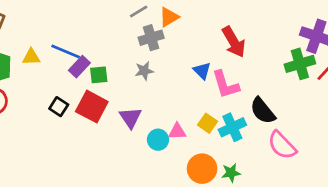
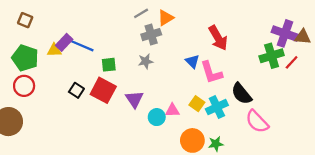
purple rectangle: (79, 67) -> (64, 42), moved

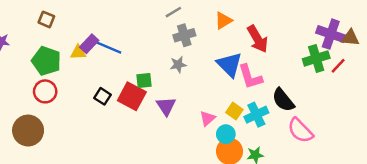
orange triangle: (166, 18) -> (223, 21), moved
blue triangle: (192, 61) -> (229, 65), size x1.6
green square: (109, 65) -> (144, 80), moved
pink triangle: (172, 110) -> (208, 118), turned -40
cyan circle: (157, 117) -> (226, 134), moved

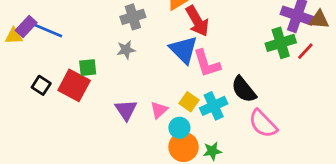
red arrow: (258, 39) -> (197, 21), moved
purple triangle: (166, 106) -> (126, 110), moved

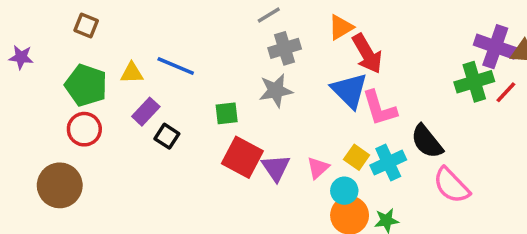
purple rectangle: (26, 26) -> (146, 112), moved
gray star: (126, 50) -> (276, 91), size x1.4
red square: (74, 85) -> (242, 157), moved

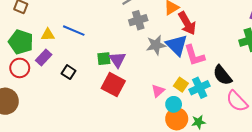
gray star: (276, 91) -> (156, 45), moved
purple rectangle: (146, 112) -> (44, 58), moved
purple triangle: (276, 168) -> (117, 60), moved

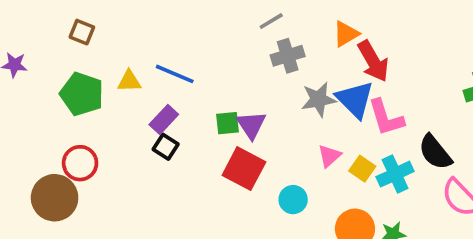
purple rectangle: (44, 58) -> (164, 119), moved
red circle: (20, 68) -> (80, 163), moved
pink triangle: (158, 91) -> (329, 156), moved
cyan circle: (174, 104) -> (293, 200), moved

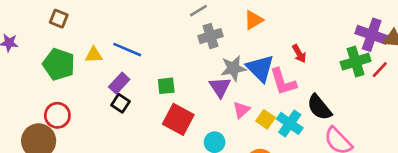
red arrow: (373, 61) -> (299, 54), moved, size x0.6
purple triangle: (251, 125) -> (220, 87), moved
cyan cross: (395, 174) -> (290, 123), turned -30

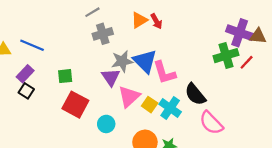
red arrow: (299, 54) -> (156, 21), moved
pink triangle: (241, 110) -> (129, 97), size x1.5

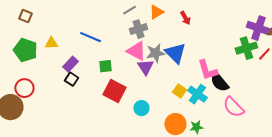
orange triangle: (139, 20) -> (156, 12), moved
blue line: (32, 45) -> (90, 37), moved
pink L-shape: (164, 73) -> (207, 70), moved
pink triangle: (129, 97) -> (136, 51), moved, turned -50

